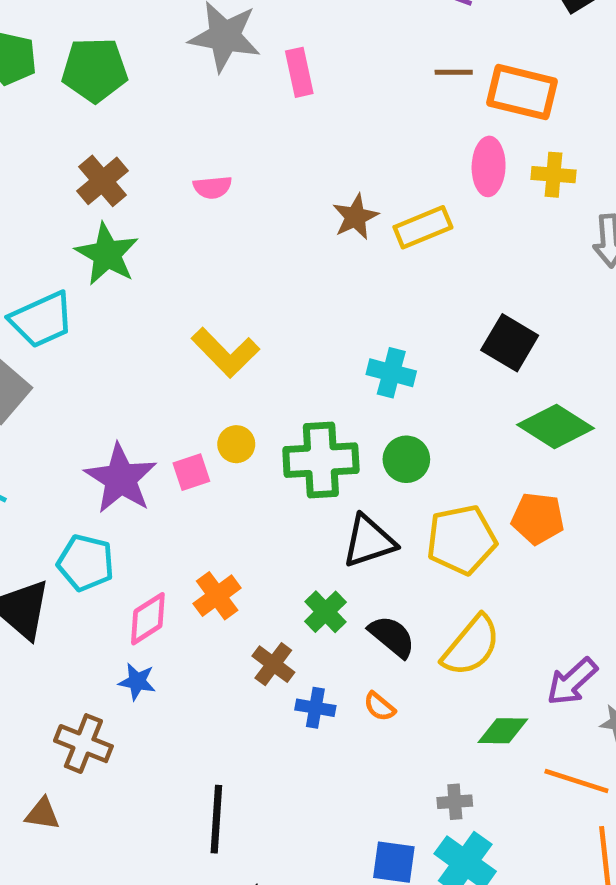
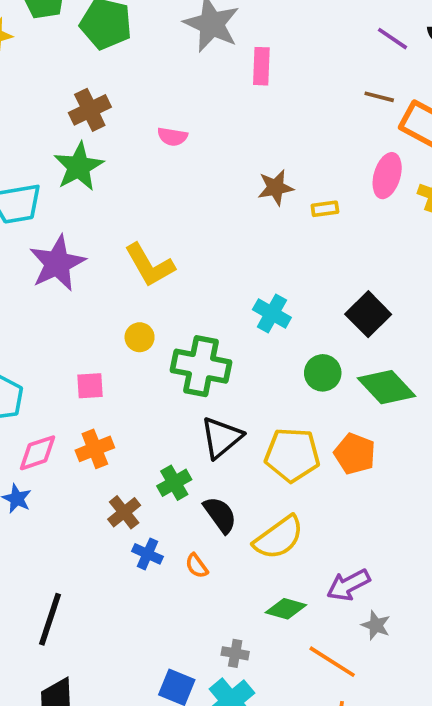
yellow rectangle: (423, 227) -> (325, 209), size x0.6
green circle: (406, 459) -> (323, 373), moved
pink square: (191, 472) -> (90, 386), moved
purple star: (121, 479) -> (57, 263), moved
black triangle: (369, 541) -> (221, 438), turned -36

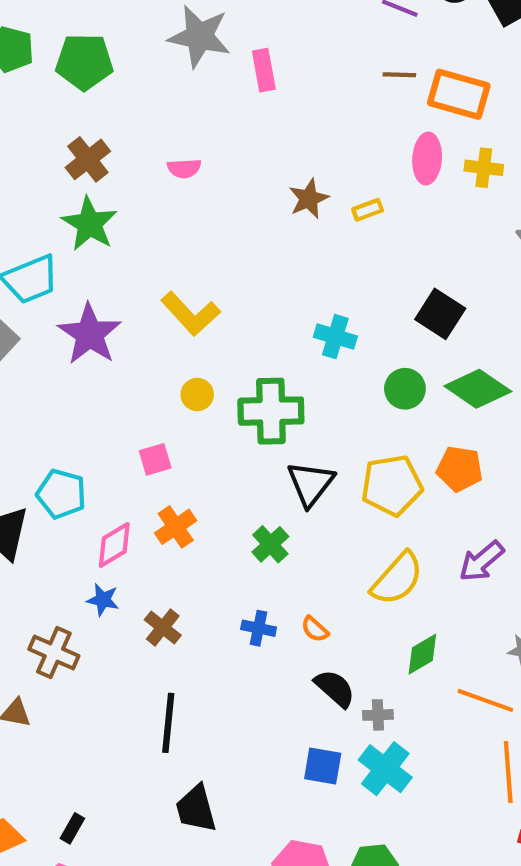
brown cross: (124, 512) -> (163, 627), moved
black semicircle: (220, 515) -> (335, 688), moved
purple arrow: (348, 585) -> (482, 561), moved
green diamond: (286, 609) -> (422, 654), turned -33

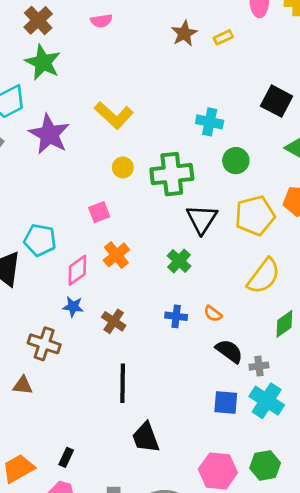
green circle: (405, 389) -> (236, 161), moved

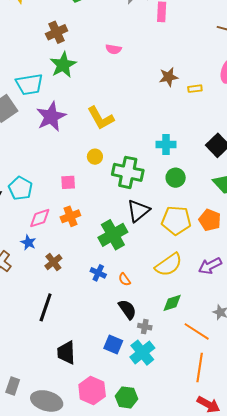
brown cross: (38, 20) -> (57, 32), moved
cyan cross: (210, 122) -> (166, 145), turned -30
green cross: (179, 261) -> (113, 235), size x1.6
black trapezoid: (146, 438) -> (66, 353), moved

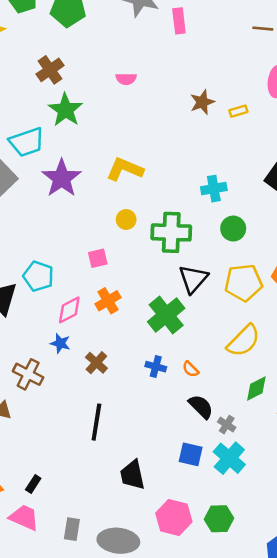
yellow L-shape: (101, 118) -> (125, 169), turned 152
gray cross: (145, 327) -> (227, 425), turned 32

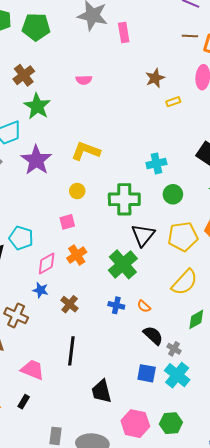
brown star: (202, 102) -> (155, 78), moved
yellow circle: (126, 220) -> (77, 191), moved
pink trapezoid: (24, 517) -> (33, 370), moved

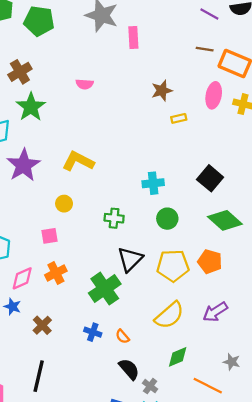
green cross: (124, 199) -> (114, 218), size x0.6

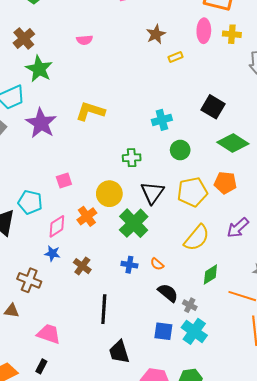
yellow circle: (64, 204) -> (109, 194), moved, size x1.6
pink square: (50, 236) -> (64, 180), moved
black line: (39, 376) -> (104, 309), moved

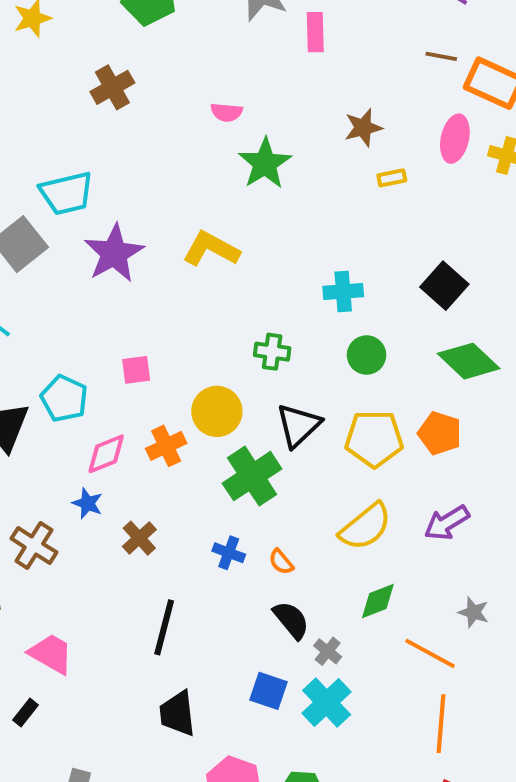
green star: (39, 69) -> (265, 163), moved

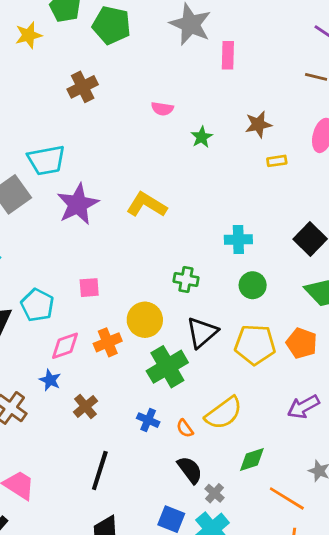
green star: (265, 163) -> (202, 137), moved, size x0.6
yellow semicircle: (365, 527) -> (224, 413), moved

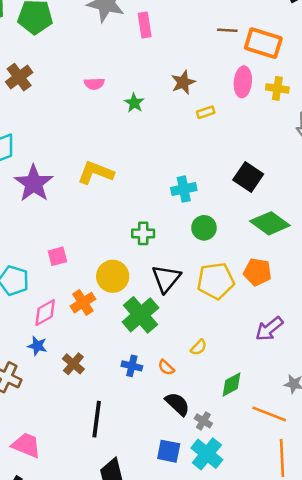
yellow semicircle: (224, 413) -> (199, 347), size x0.5

